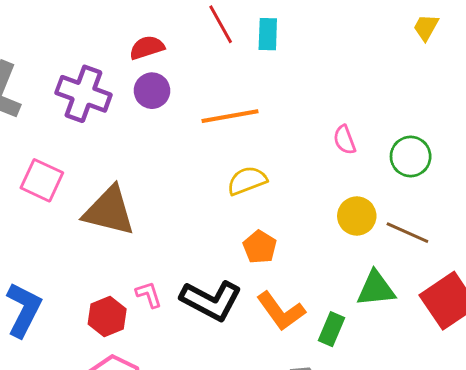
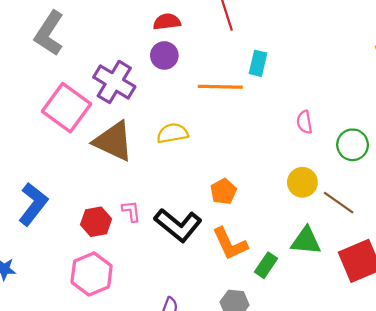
cyan rectangle: (268, 34) -> (258, 63), moved
purple cross: (83, 94) -> (114, 82), moved
pink square: (42, 180) -> (66, 108), size x1.4
yellow semicircle: (247, 181) -> (173, 133), moved

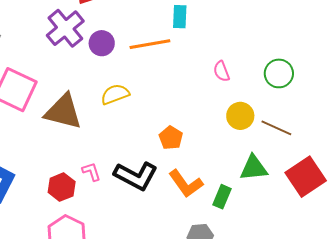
purple circle: (164, 55) -> (102, 43), moved
purple cross: (114, 82) -> (65, 28), moved, turned 30
pink semicircle: (304, 122) -> (221, 71), moved

